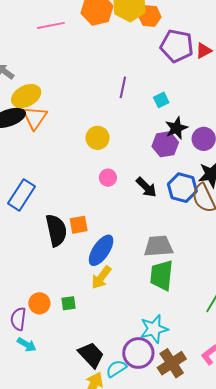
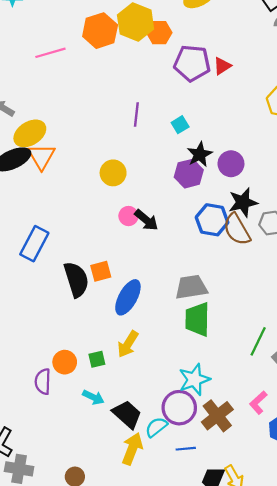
black arrow: (146, 187) -> (146, 220), moved
yellow arrow: (101, 277) -> (128, 344), moved
cyan arrow: (27, 345) -> (93, 397), moved

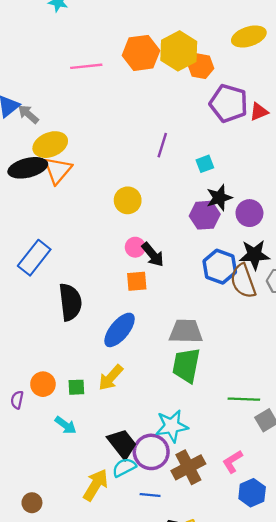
orange square: (101, 271) -> (137, 281), moved
green line: (258, 341) -> (244, 399), turned 56
purple semicircle: (43, 382) -> (17, 400), size x0.7
black trapezoid: (127, 414) -> (122, 444), moved

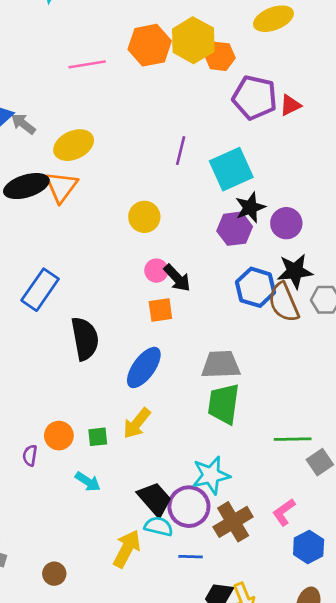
yellow ellipse: (50, 145) -> (74, 145), moved
cyan square: (205, 164) -> (231, 169), size x2.0
cyan semicircle: (124, 467) -> (159, 526), turned 45

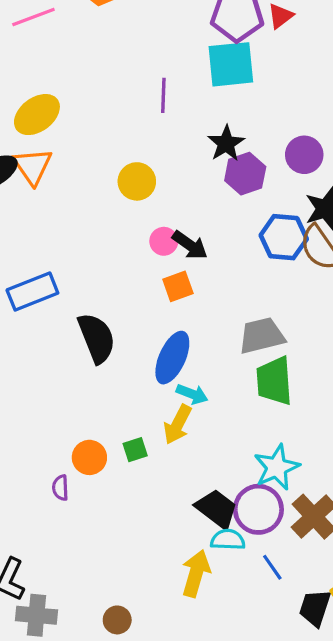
cyan square: (231, 169) -> (231, 64), moved, turned 30
black star: (250, 207) -> (226, 143), moved
blue rectangle: (40, 290) -> (32, 292), turned 45
cyan arrow: (88, 482) -> (192, 394), moved
blue line: (191, 557) -> (272, 567), turned 65

